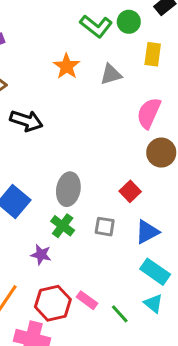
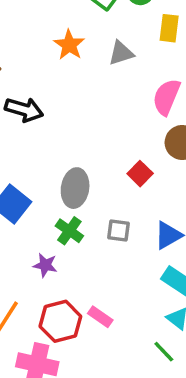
red square: (130, 191) -> (140, 174), moved
green line: (120, 314) -> (164, 352), moved

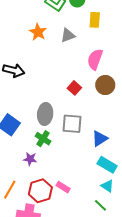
red square: (140, 174) -> (74, 88), moved
gray square: (118, 230) -> (72, 124), moved, size x1.5

